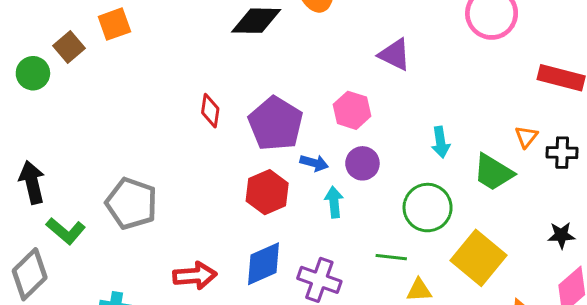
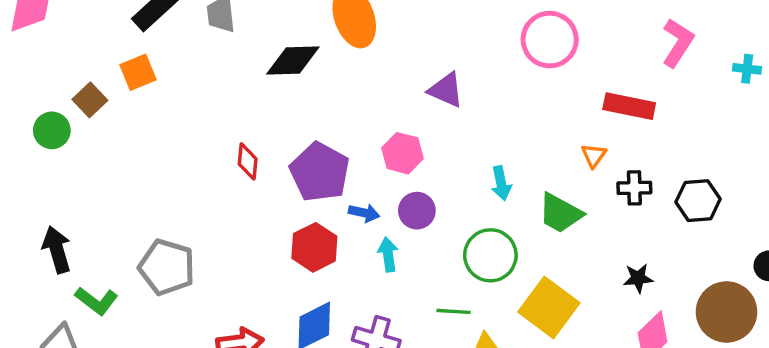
orange triangle: (526, 137) -> (594, 155), moved

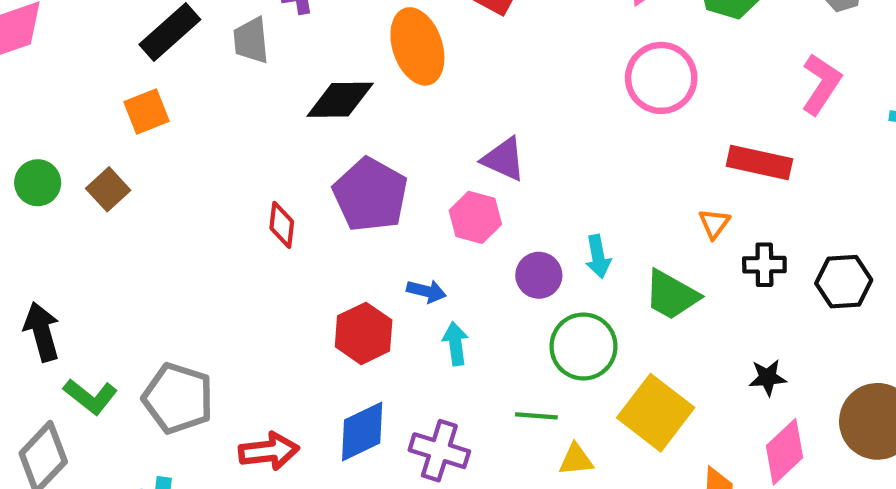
purple triangle: (446, 90) -> (504, 159), moved
brown square: (90, 100) -> (108, 189), moved
purple pentagon: (320, 172) -> (370, 195), moved
purple circle: (417, 211) -> (539, 275), moved
gray pentagon: (167, 267) -> (178, 398), moved

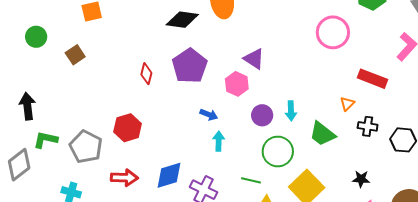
brown square: (108, 189) -> (75, 55), moved
red hexagon: (364, 333) -> (128, 128), moved
green L-shape: (90, 396) -> (45, 140), turned 145

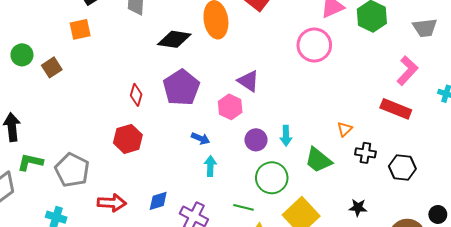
pink circle: (333, 32) -> (314, 45), moved
brown square: (75, 55) -> (52, 67), moved
red rectangle: (373, 79) -> (396, 109), moved
red hexagon: (128, 128) -> (128, 139), moved
blue diamond: (169, 175) -> (158, 201), size x0.7

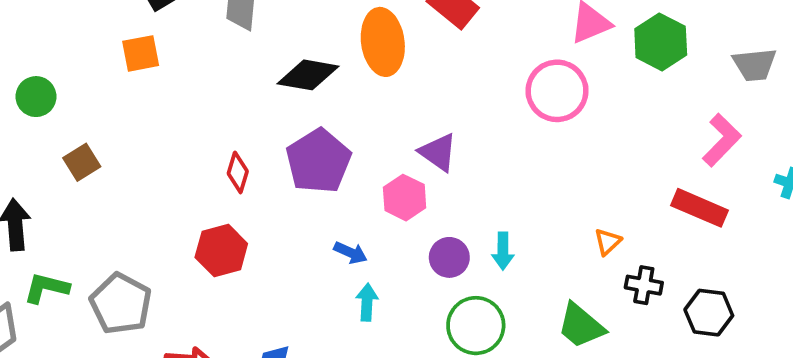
brown square: (52, 67) -> (82, 162), moved
green trapezoid: (318, 160) -> (581, 326), moved

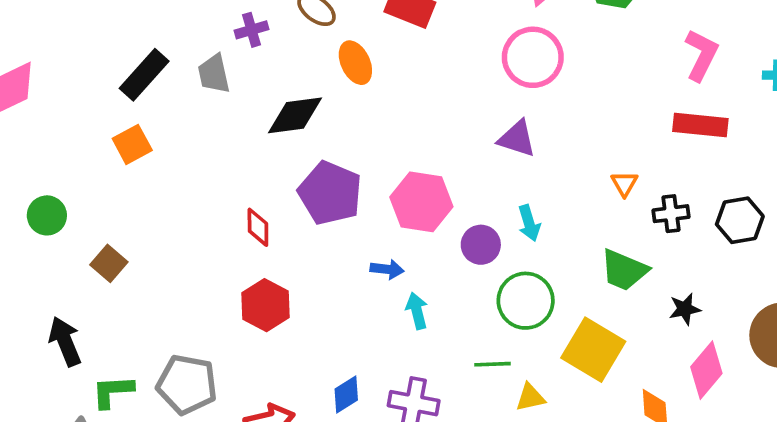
orange ellipse: (383, 42) -> (355, 63), size x0.7
purple triangle: (438, 152) -> (517, 139), moved
pink hexagon: (405, 198) -> (421, 202), size x1.4

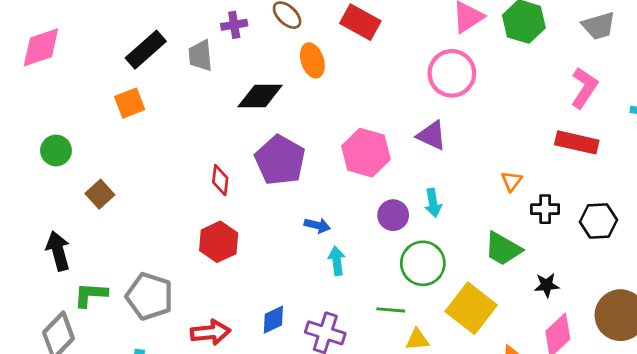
pink hexagon: (421, 202) -> (366, 153), moved

